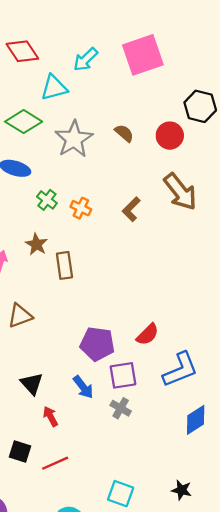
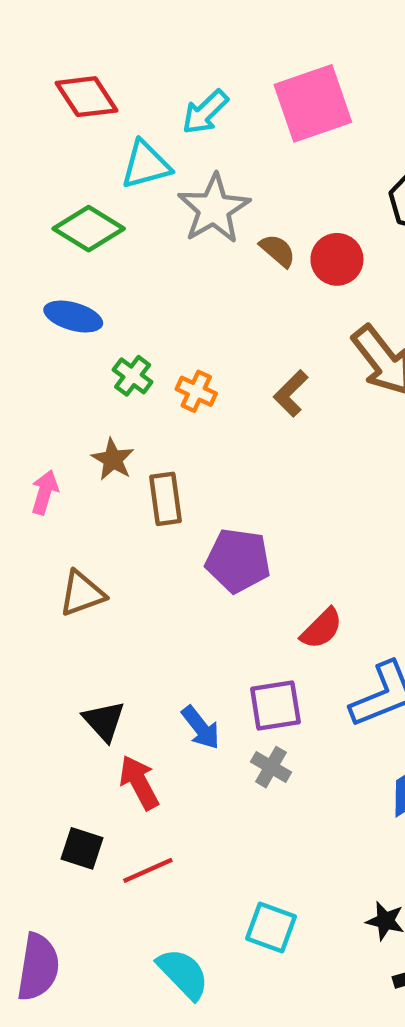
red circle: (170, 136) -> (337, 259), moved
gray star: (74, 139) -> (214, 209), moved
purple pentagon: (97, 344) -> (238, 560), moved
red arrow: (50, 416) -> (139, 782), size x1.4

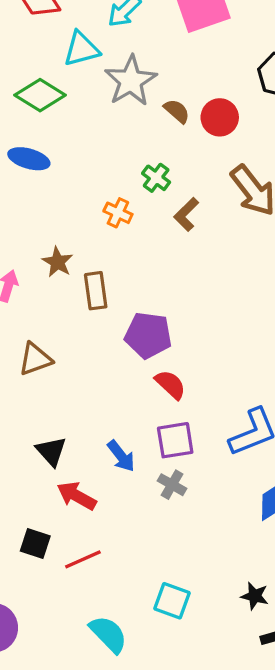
green cross: (133, 376) -> (156, 178), moved
red semicircle: (322, 629) -> (170, 385), moved, turned -92
red arrow: (139, 782) -> (77, 496), turned -33

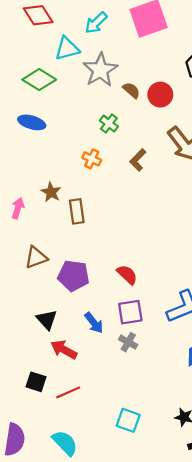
green cross: (156, 178) -> (109, 124), moved
purple pentagon: (148, 335) -> (74, 276), moved
cyan semicircle: (108, 634) -> (65, 443), moved

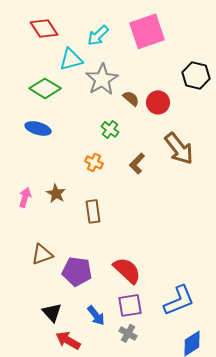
pink arrow: (18, 208) -> (25, 197), moved
brown rectangle: (77, 211) -> (93, 211), moved
red semicircle: (127, 275) -> (127, 270), size x1.4

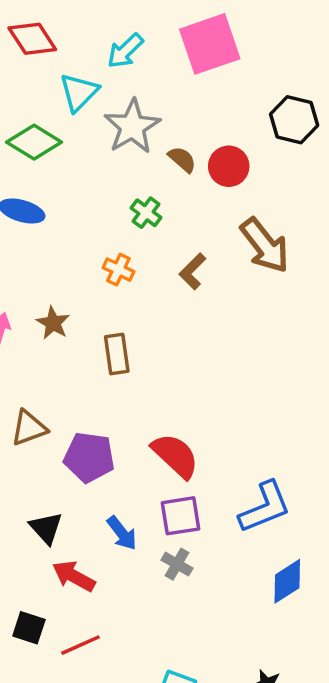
cyan triangle: (71, 59) -> (79, 92), turned -30

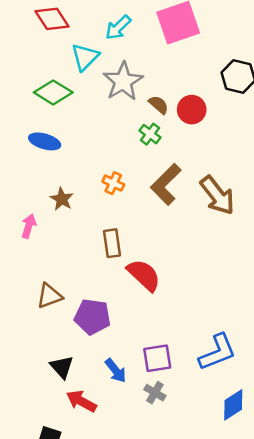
green cross: (146, 213) -> (150, 134), moved
brown arrow: (265, 245) -> (217, 195), moved
brown L-shape: (193, 271) -> (166, 184), size x1.6
brown star: (53, 323) -> (62, 199), moved
red semicircle: (175, 456) -> (144, 275), moved

